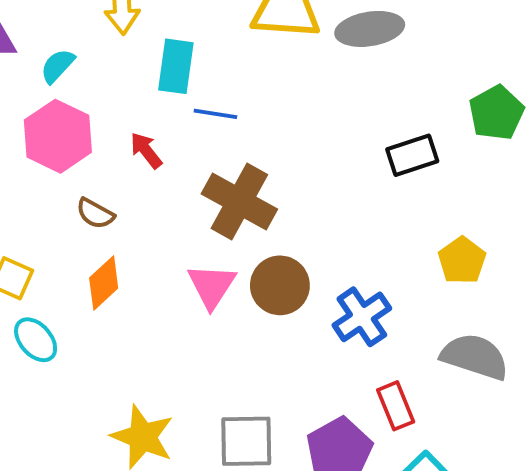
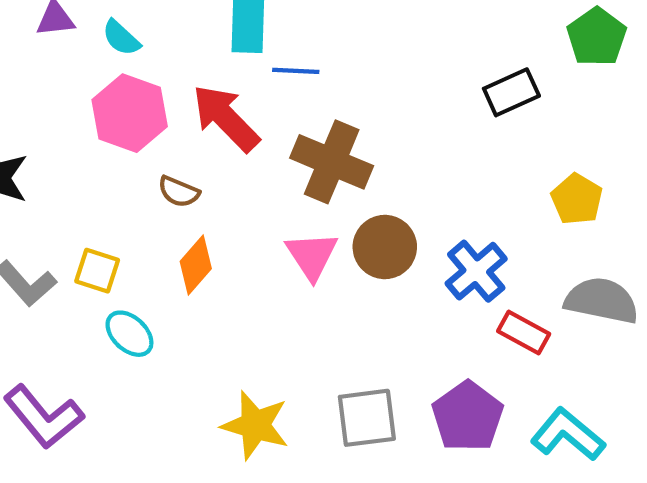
cyan semicircle: (58, 66) -> (121, 38), turned -84
red arrow: (146, 150) -> (226, 118), size x1.8
red rectangle: (396, 406) -> (524, 333), moved, turned -33

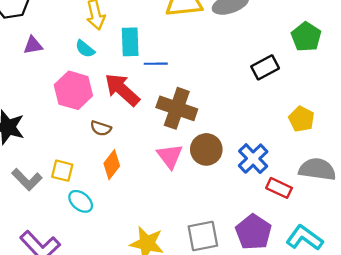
cyan semicircle: (121, 38) -> (85, 49), moved

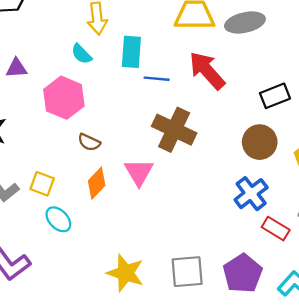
purple triangle: (33, 45) -> (16, 68), moved
red arrow: (122, 90) -> (207, 71), moved
brown circle: (206, 149) -> (260, 142), moved
pink triangle: (170, 156) -> (139, 172), moved

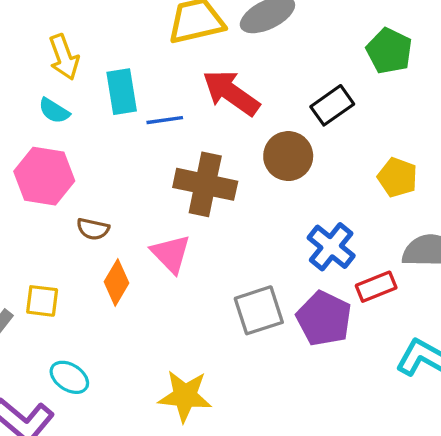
brown circle: (260, 142) -> (288, 156), moved
cyan ellipse: (58, 219) -> (69, 377), moved
red rectangle: (276, 229) -> (376, 287), turned -40
gray square: (187, 272) -> (259, 310), moved
purple pentagon: (243, 273) -> (324, 318), moved

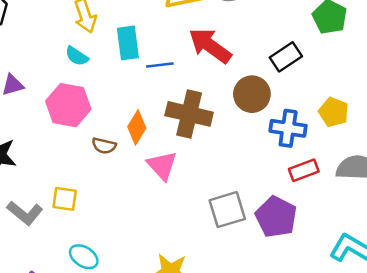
blue cross: (331, 247) -> (288, 128), moved, turned -32
orange diamond: (117, 282) -> (137, 127), moved
red rectangle: (376, 287) -> (304, 170), moved

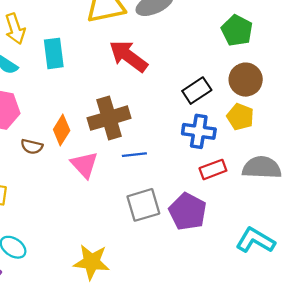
black rectangle: (286, 57) -> (197, 91), moved
blue line: (160, 65) -> (134, 155), moved
brown circle: (252, 94) -> (246, 80), moved
brown cross: (189, 114) -> (109, 118), turned -30

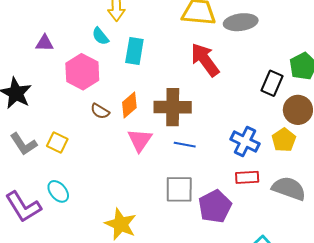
cyan rectangle: (54, 53) -> (134, 51), moved
black rectangle: (197, 91) -> (272, 83), moved, turned -50

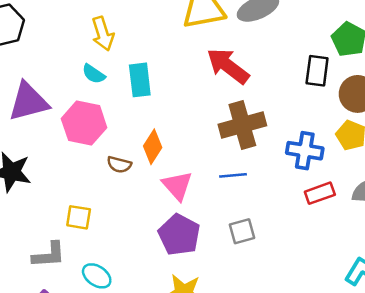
purple triangle: (44, 43) -> (28, 102), size x1.8
brown cross: (173, 107) -> (242, 125), moved
gray L-shape: (24, 144) -> (49, 255), moved, turned -44
gray square: (179, 189) -> (242, 231), size x0.7
purple pentagon: (215, 206) -> (179, 235), moved

